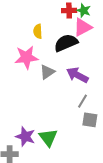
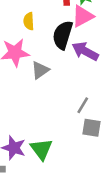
black semicircle: (66, 43) -> (63, 35), turned -50
purple arrow: (77, 75) -> (85, 51), moved

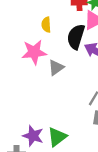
green triangle: (41, 149) -> (57, 137), turned 30

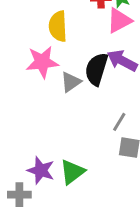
yellow semicircle: (46, 25) -> (58, 26), size x1.5
black semicircle: (76, 37) -> (96, 69), moved

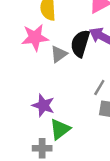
purple star: (41, 170) -> (43, 105), moved
gray cross: (19, 195) -> (42, 148), moved

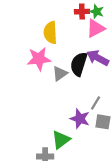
purple star: (43, 105) -> (80, 119), moved

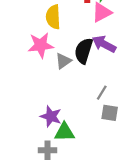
purple star: (80, 119) -> (51, 116), moved
green triangle: (61, 140) -> (64, 132), turned 36

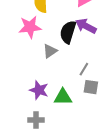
gray triangle: (63, 61) -> (50, 51), moved
green triangle: (64, 132) -> (63, 97), moved

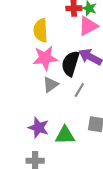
pink star: (30, 27) -> (45, 58), moved
gray line: (84, 69) -> (79, 90), moved

